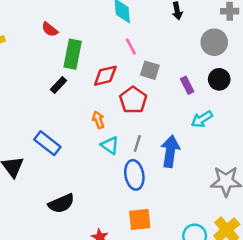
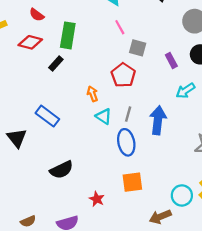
red semicircle: (50, 29) -> (37, 15), moved
red diamond: (105, 76) -> (30, 42), moved, turned 30

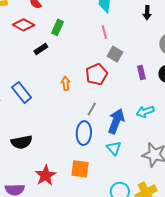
green rectangle: (68, 35) -> (58, 27), size x0.7
cyan arrow: (185, 91) -> (145, 112), moved
cyan triangle: (104, 116) -> (114, 148), moved
red star: (97, 199) -> (45, 175), size x1.5

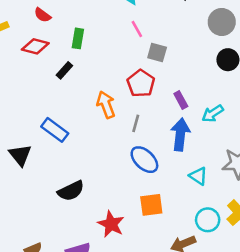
purple rectangle: (141, 73) -> (181, 100), moved
orange arrow: (66, 83) -> (106, 105), size x1.5
gray line: (92, 109) -> (136, 123), moved
blue ellipse: (84, 133) -> (144, 160), turned -35
cyan triangle: (114, 148) -> (198, 176), moved

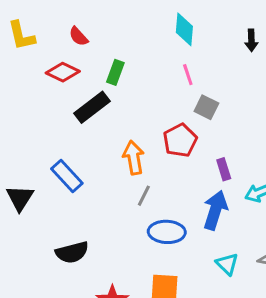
black rectangle: (64, 70) -> (92, 107), size x1.6
gray line: (136, 123) -> (144, 196), moved
blue ellipse: (144, 160) -> (167, 232), turned -52

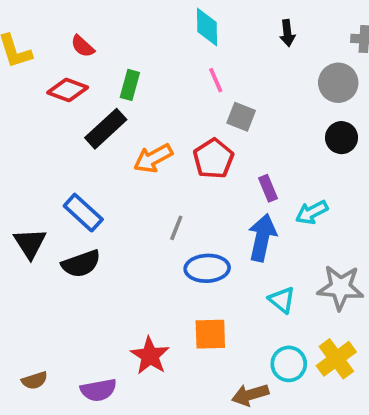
orange arrow: (134, 158) -> (153, 158), moved, turned -104
black semicircle: (72, 252) -> (81, 264), moved

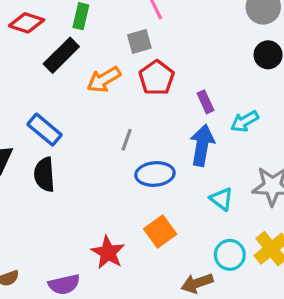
gray square: (241, 117) -> (139, 41), moved, turned -35
black semicircle: (81, 264) -> (44, 174), turned 108
orange square: (210, 334) -> (160, 232), turned -32

